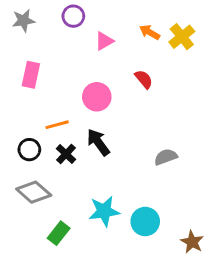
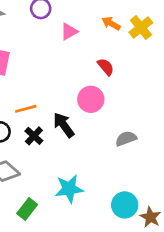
pink circle: (97, 97) -> (91, 99), moved
cyan circle: (145, 221) -> (125, 205), moved

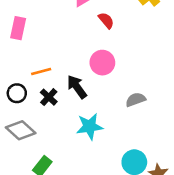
red semicircle: (106, 67) -> (106, 20), moved
cyan star: (69, 189) -> (90, 126), moved

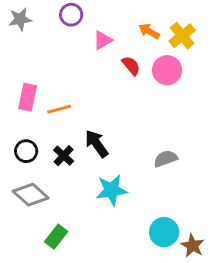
pink rectangle: (18, 28) -> (28, 97), moved
pink circle: (102, 63) -> (167, 70), moved
orange line: (41, 72) -> (59, 109), moved

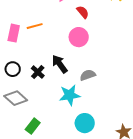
pink circle: (167, 70) -> (79, 37), moved
orange line: (59, 109) -> (35, 26), moved
gray semicircle: (166, 159) -> (88, 75), moved
cyan circle: (164, 232) -> (85, 123), moved

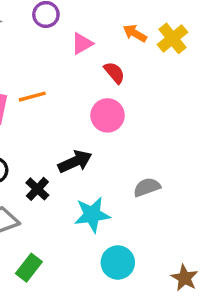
black arrow: (60, 64) -> (75, 162), turned 102
black cross: (38, 72) -> (37, 189), moved
gray semicircle: (88, 75) -> (147, 187), moved

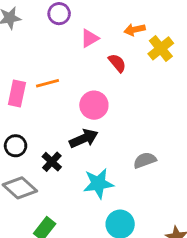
orange arrow: (135, 33) -> (135, 30), turned -42
yellow cross: (173, 38) -> (161, 48), moved
pink circle: (108, 115) -> (94, 105), moved

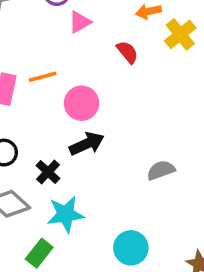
pink triangle: (90, 38) -> (80, 22), moved
pink circle: (94, 105) -> (81, 103), moved
cyan star: (98, 184) -> (66, 214), moved

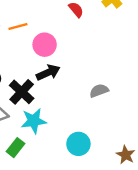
black cross: (48, 172) -> (22, 92), size x1.5

